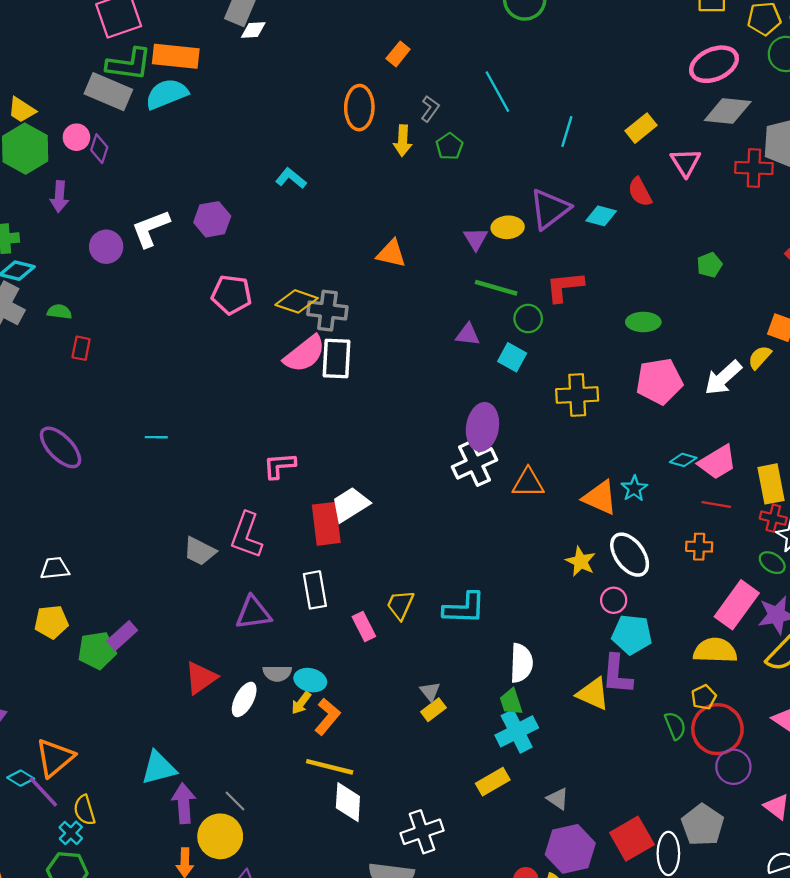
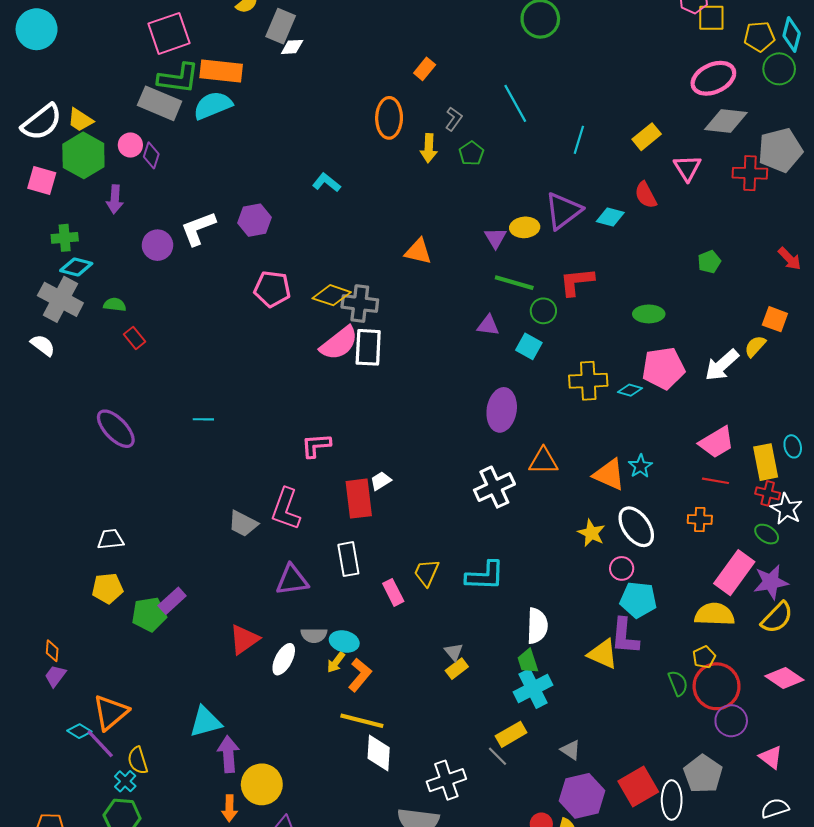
red rectangle: (81, 348) -> (135, 338), turned -50
cyan diamond: (683, 460) -> (630, 390), moved
white cross: (475, 463) -> (494, 487), moved
white trapezoid: (350, 504) -> (381, 481), size x0.6
gray line: (235, 801) -> (498, 756), moved

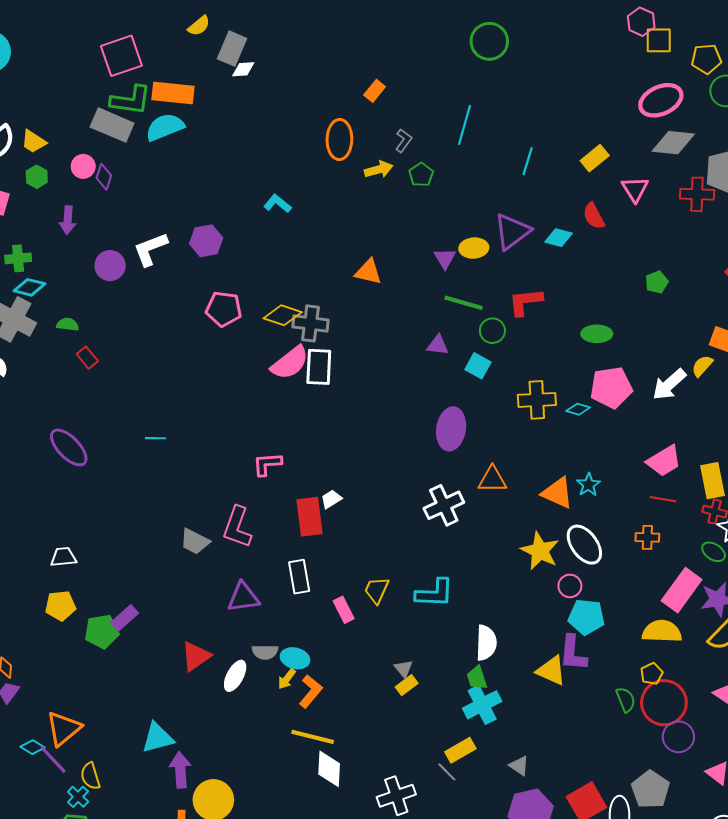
cyan line: (515, 103) -> (464, 125), turned 45
yellow arrow: (429, 148) -> (379, 169), turned -108
green hexagon: (83, 155) -> (37, 177), size x0.5
yellow star: (591, 533) -> (540, 551), size x1.4

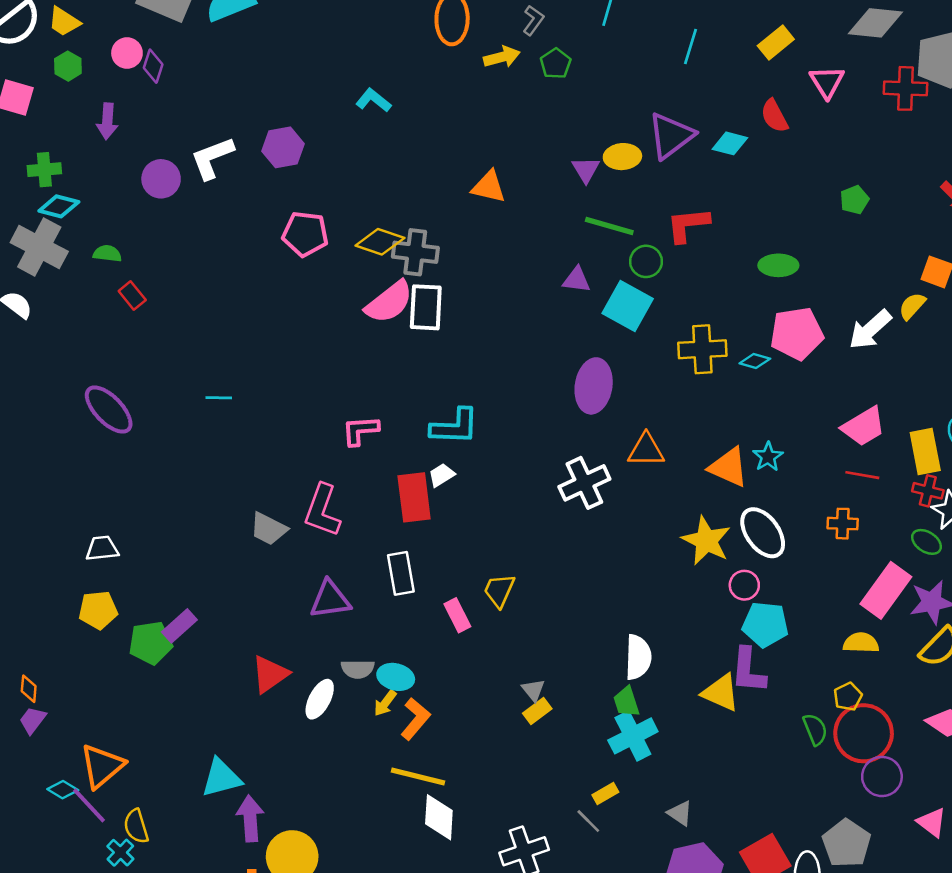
cyan square: (478, 366) -> (628, 306), size x1.5
cyan L-shape: (435, 593) -> (455, 427), moved
yellow semicircle: (662, 631) -> (861, 643), size x0.7
yellow rectangle: (460, 750) -> (605, 794), size x0.7

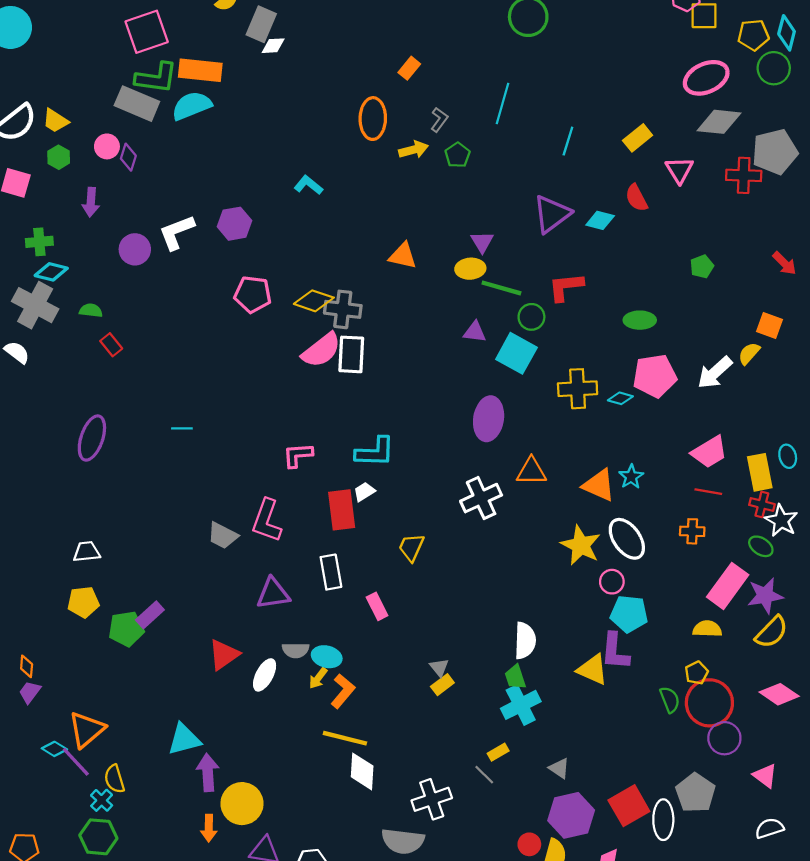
yellow ellipse: (622, 157) -> (470, 269), moved
purple ellipse: (109, 410) -> (92, 438), turned 63
yellow trapezoid: (499, 590) -> (411, 547), moved

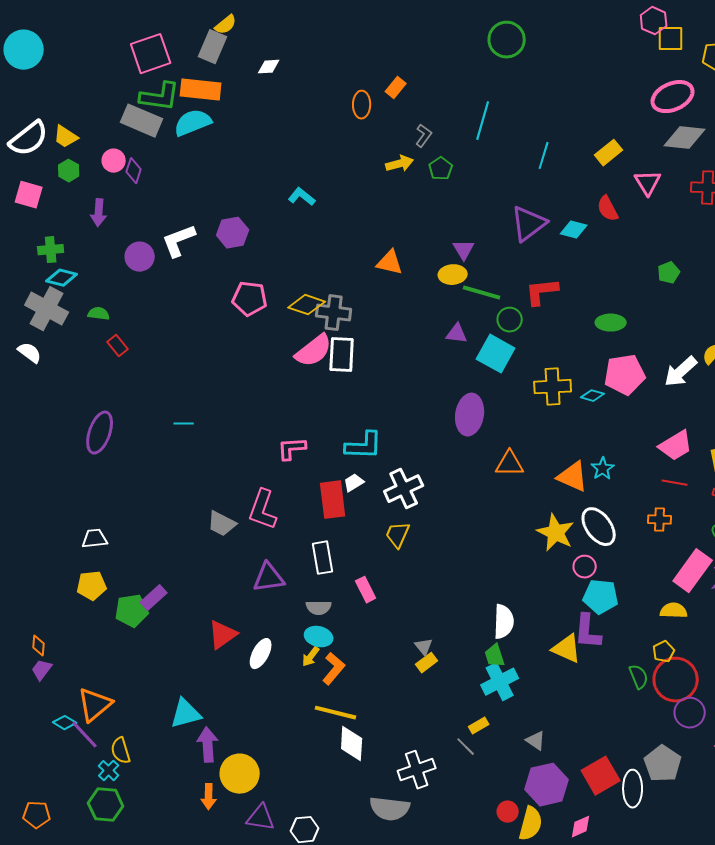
gray rectangle: (261, 24) -> (213, 47), moved
orange ellipse: (373, 119) -> (362, 105), moved, size x0.7
white cross: (481, 498) -> (404, 489), moved
gray semicircle: (296, 650) -> (319, 608), moved

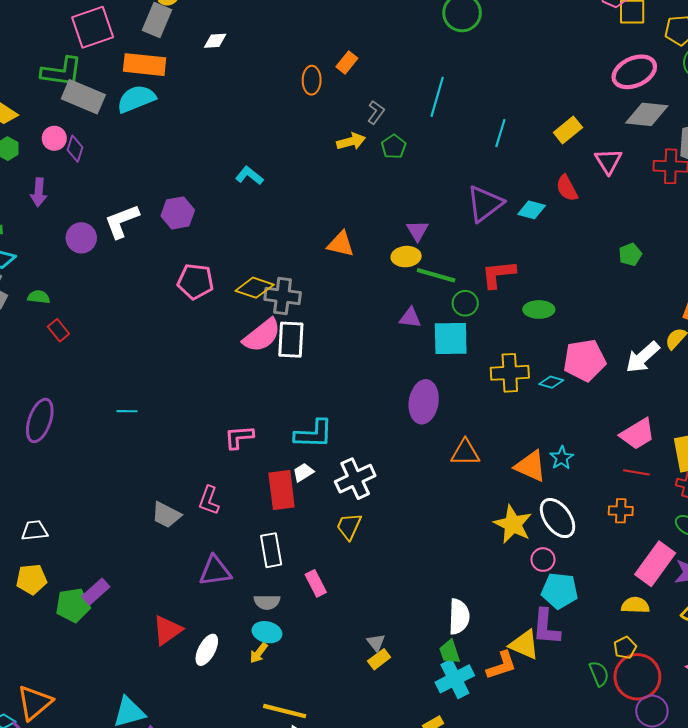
green L-shape: (160, 97) -> (62, 72), moved
green ellipse: (611, 323) -> (539, 309), moved
cyan square: (496, 354) -> (451, 339), turned -30
pink L-shape: (263, 510) -> (209, 500), size x0.7
orange L-shape: (334, 669) -> (501, 665), moved, turned 32

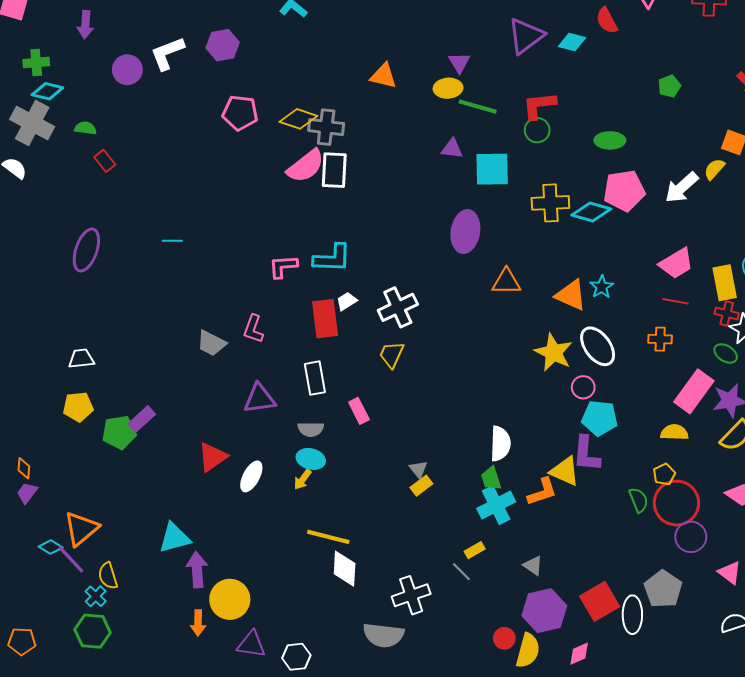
green circle: (465, 303) -> (537, 130), moved
green ellipse: (539, 309) -> (610, 140), moved
cyan diamond: (551, 382) -> (591, 212), size x1.6
cyan L-shape: (314, 434) -> (332, 258), moved

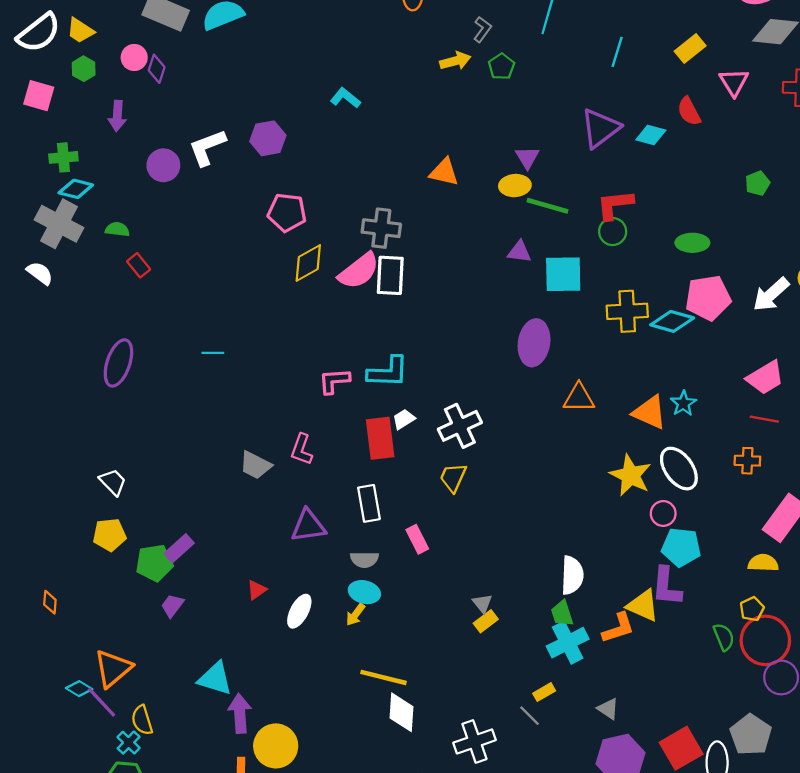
yellow diamond: (298, 119) -> (308, 263), moved, turned -48
white trapezoid: (81, 359) -> (113, 482), turned 52
red triangle: (212, 457) -> (257, 590), size x0.6
purple trapezoid: (27, 493) -> (172, 606), moved
cyan triangle: (174, 538) -> (215, 679), turned 32

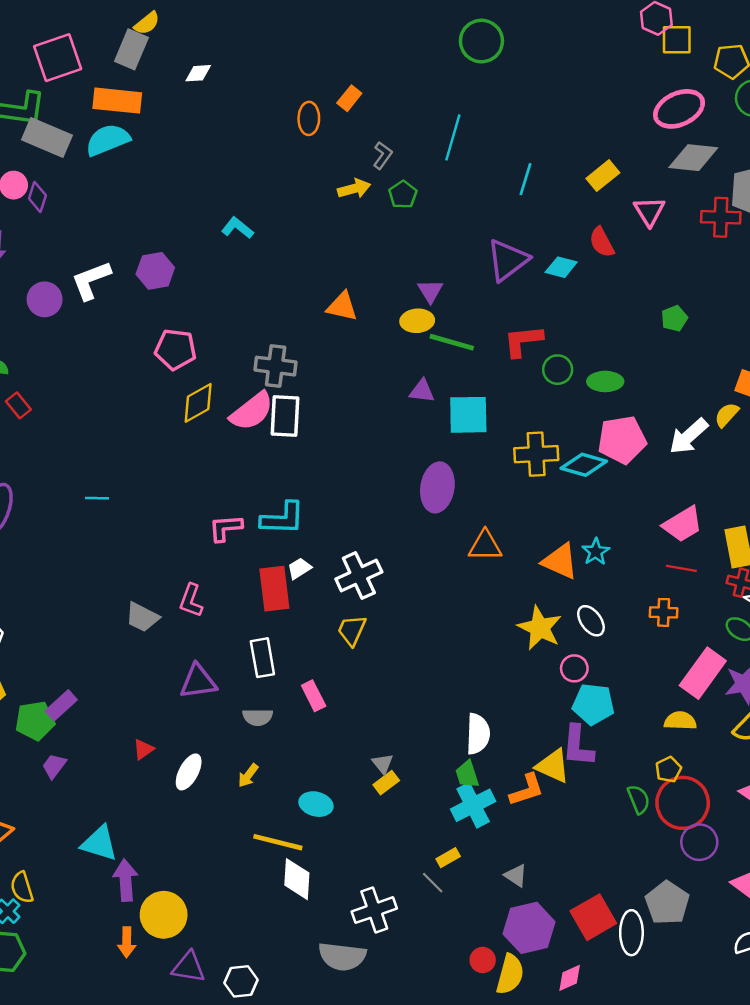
green circle: (613, 232) -> (558, 370), moved
white ellipse: (679, 469) -> (591, 621), size x0.7
cyan ellipse: (364, 592) -> (316, 804), moved

